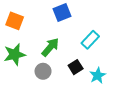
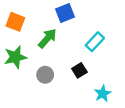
green arrow: (50, 47) -> (47, 38), moved
cyan star: (98, 75) -> (103, 94), moved

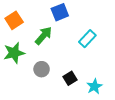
orange square: (15, 22) -> (14, 20), turned 36
black square: (79, 70) -> (70, 78), moved

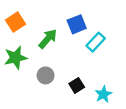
blue square: (60, 12) -> (77, 24), moved

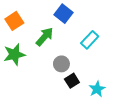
blue square: (77, 24) -> (64, 14), moved, turned -30
gray circle: (46, 75) -> (61, 64), moved

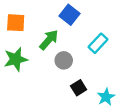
orange square: (14, 21) -> (16, 23), turned 36
gray circle: (61, 64) -> (64, 60), moved

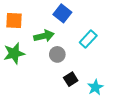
green arrow: (49, 40) -> (44, 36), turned 36

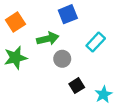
blue square: (62, 13) -> (68, 14), turned 30
orange square: (14, 21) -> (15, 22), turned -36

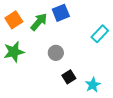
green arrow: (48, 39) -> (39, 22), moved, turned -36
cyan rectangle: (96, 42) -> (100, 34), moved

